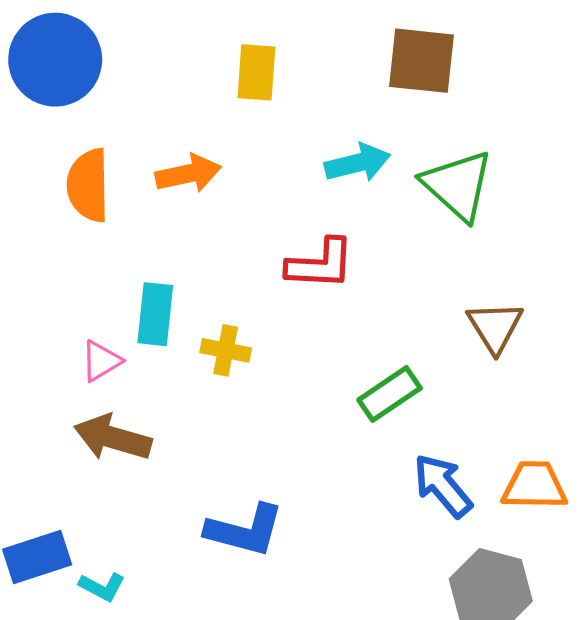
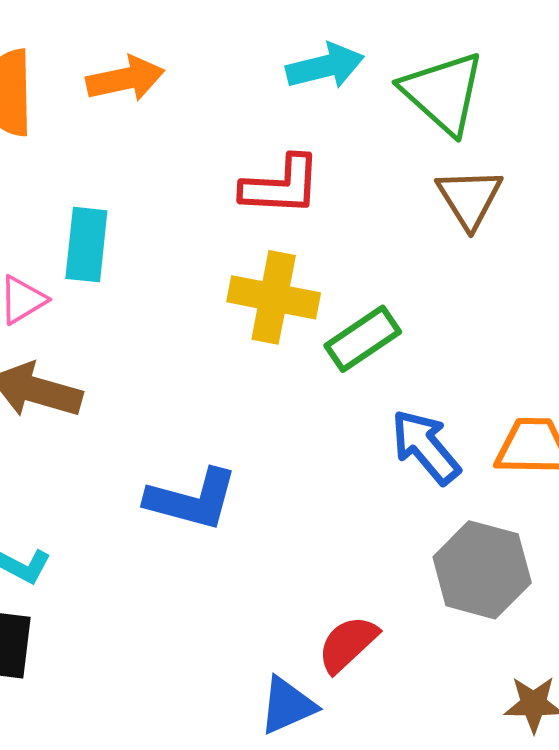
brown triangle: (495, 327) -> (469, 198), moved
yellow cross: (226, 350) -> (274, 297), moved, size x1.5

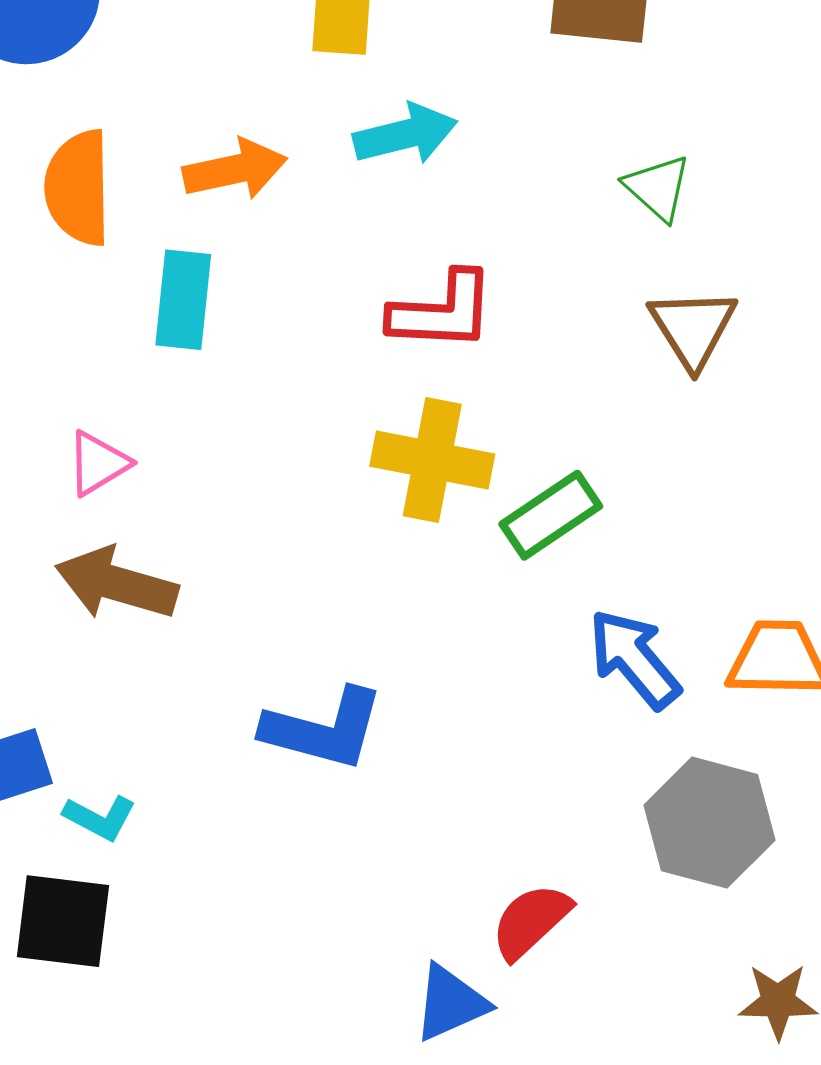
cyan arrow: (325, 66) -> (405, 134), moved
green triangle: (443, 93) -> (658, 188), size x0.6
cyan rectangle: (86, 245) -> (183, 300), moved

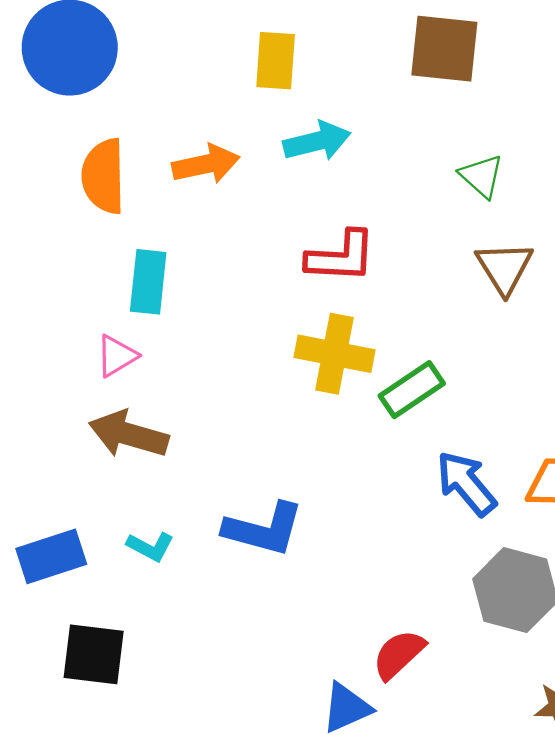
cyan rectangle: (183, 300) -> (148, 282), moved
cyan L-shape: (100, 818) -> (150, 547), moved

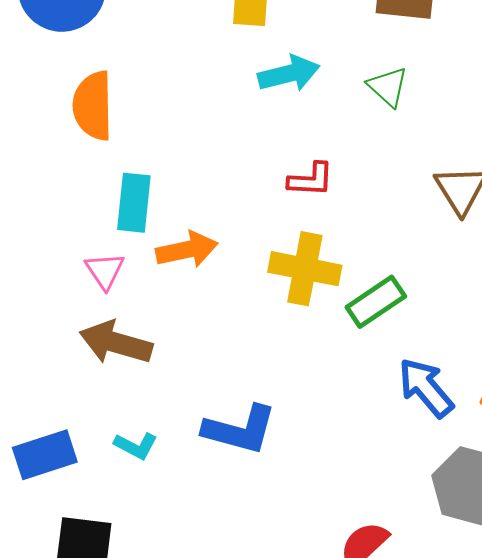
orange arrow: (206, 164) -> (187, 250), moved
green triangle: (482, 176) -> (388, 87), moved
red L-shape: (341, 257) -> (311, 180), size x0.7
pink triangle: (117, 356) -> (105, 271), turned -33

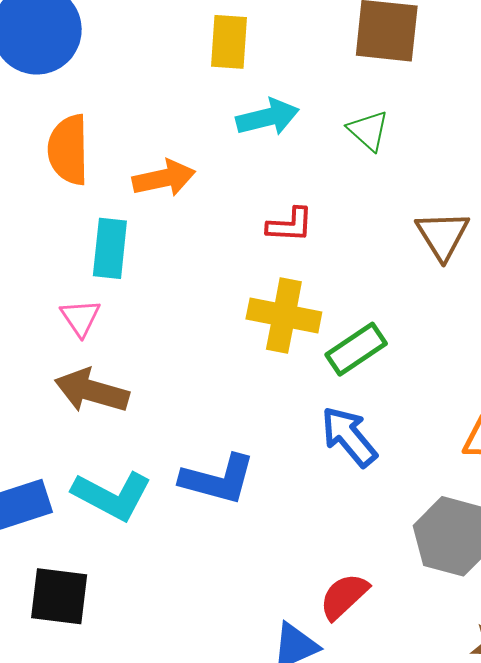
orange arrow: (187, 250) -> (164, 178), moved
blue arrow: (426, 388) -> (349, 437), moved
cyan L-shape: (136, 446) -> (112, 496), size x1.8

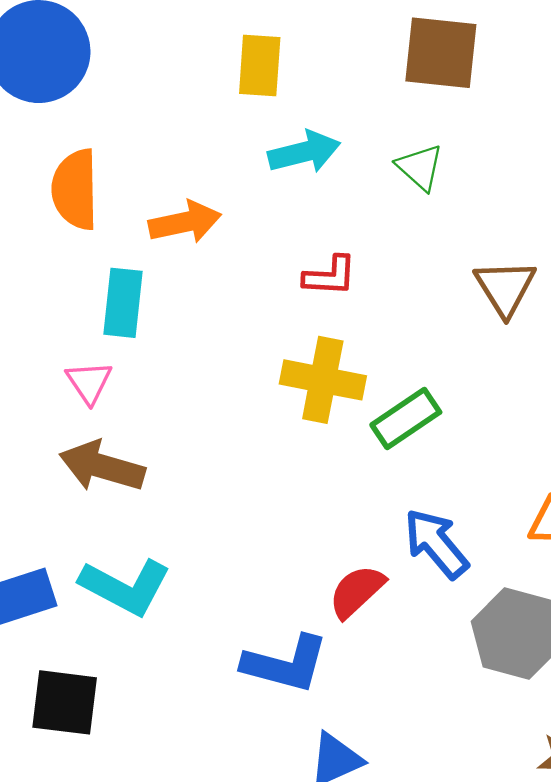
blue arrow: (349, 437) -> (436, 544), moved
blue L-shape: (218, 479) -> (285, 664), moved
red semicircle: (344, 596) -> (357, 591), moved

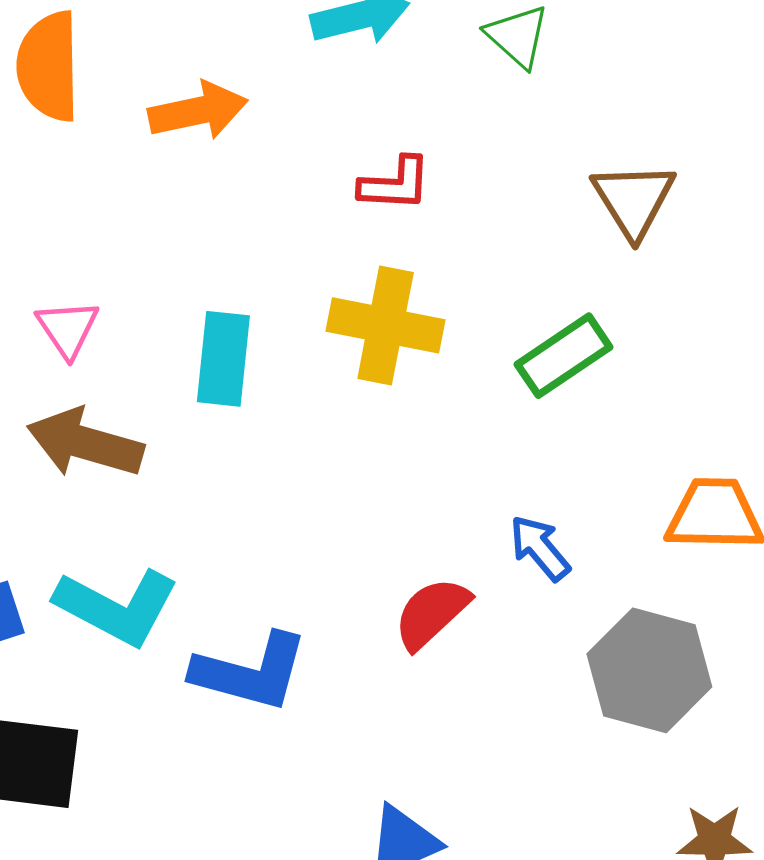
cyan rectangle: (123, 303) -> (223, 359), moved
green rectangle: (406, 418) -> (564, 356), moved
blue arrow: (436, 544) -> (540, 548), size x0.7
blue L-shape: (285, 664) -> (250, 672), moved

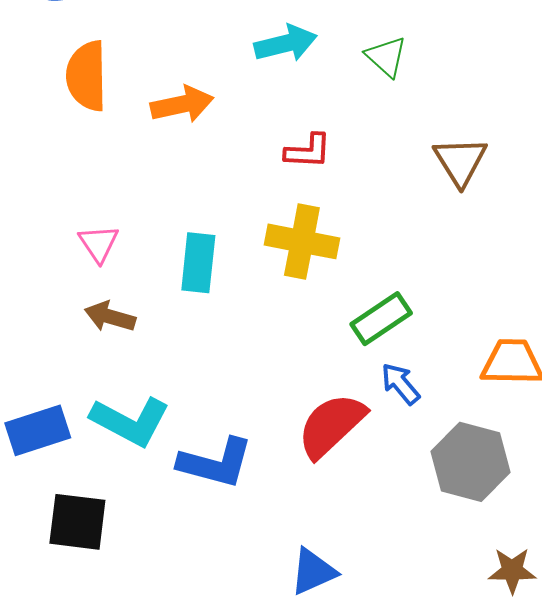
green rectangle: (564, 356) -> (381, 319), moved
brown arrow: (85, 443) -> (110, 317), size x0.7
red semicircle: (432, 613) -> (331, 425), size x1.4

